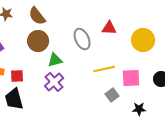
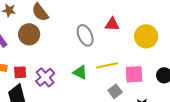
brown circle: (38, 41) -> (29, 34), moved
green triangle: (55, 60) -> (80, 72), moved, turned 42
purple cross: (54, 82) -> (45, 77), moved

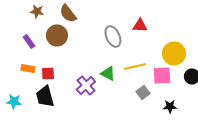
yellow circle: (146, 36) -> (174, 53), moved
purple cross: (45, 77) -> (86, 85), moved

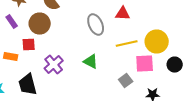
purple rectangle: (29, 41) -> (12, 22), moved
yellow line: (135, 66) -> (127, 44), moved
red square: (48, 73) -> (29, 44), moved
purple cross: (86, 85) -> (54, 64), moved

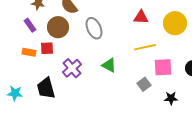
gray ellipse: (96, 24) -> (94, 28), moved
yellow circle: (157, 42) -> (175, 23), moved
orange rectangle: (11, 56) -> (29, 52), moved

